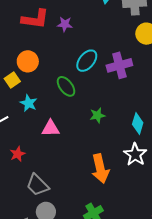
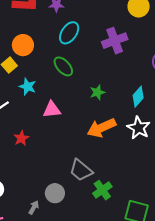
cyan ellipse: (87, 61) -> (69, 33), moved
cyan diamond: (138, 123) -> (138, 97), turned 30
orange arrow: (100, 169) -> (101, 128), moved, turned 84
gray trapezoid: (37, 185) -> (81, 170), moved

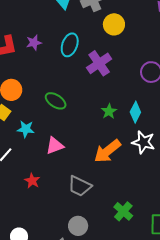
cyan ellipse: (69, 33) -> (70, 45), moved
green star: (97, 92) -> (109, 111), moved
gray trapezoid: (81, 170) -> (80, 186), moved

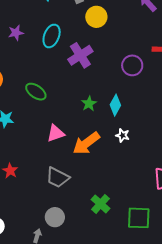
white star: (143, 142) -> (123, 135), size x0.6
pink triangle: (55, 146) -> (56, 133), moved

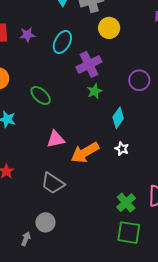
green star: (89, 104) -> (95, 91), moved
green cross: (101, 204) -> (126, 203), moved

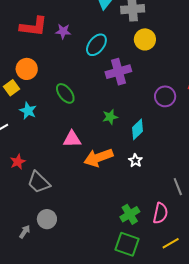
green star: (95, 91) -> (110, 117), moved
gray trapezoid: (53, 183) -> (39, 182), moved

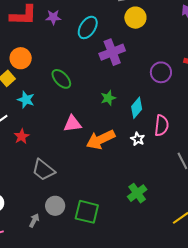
red star: (18, 162) -> (22, 136), moved
pink semicircle: (160, 213) -> (162, 125), moved
green square: (127, 244) -> (87, 212), moved

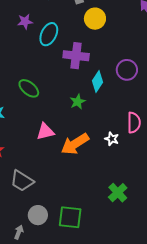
purple star: (53, 17) -> (25, 21), moved
purple cross: (112, 52) -> (76, 56), turned 35
cyan diamond: (137, 108) -> (98, 82), moved

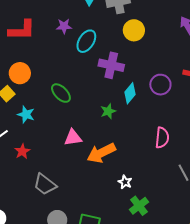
white star: (112, 139) -> (125, 182), moved

